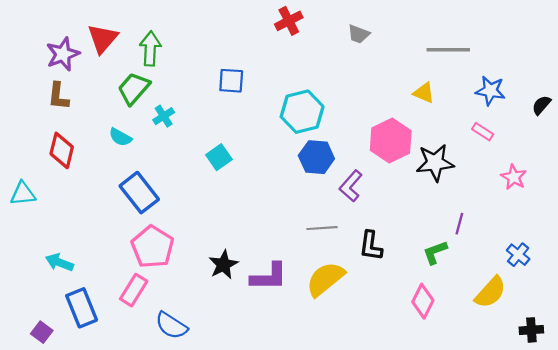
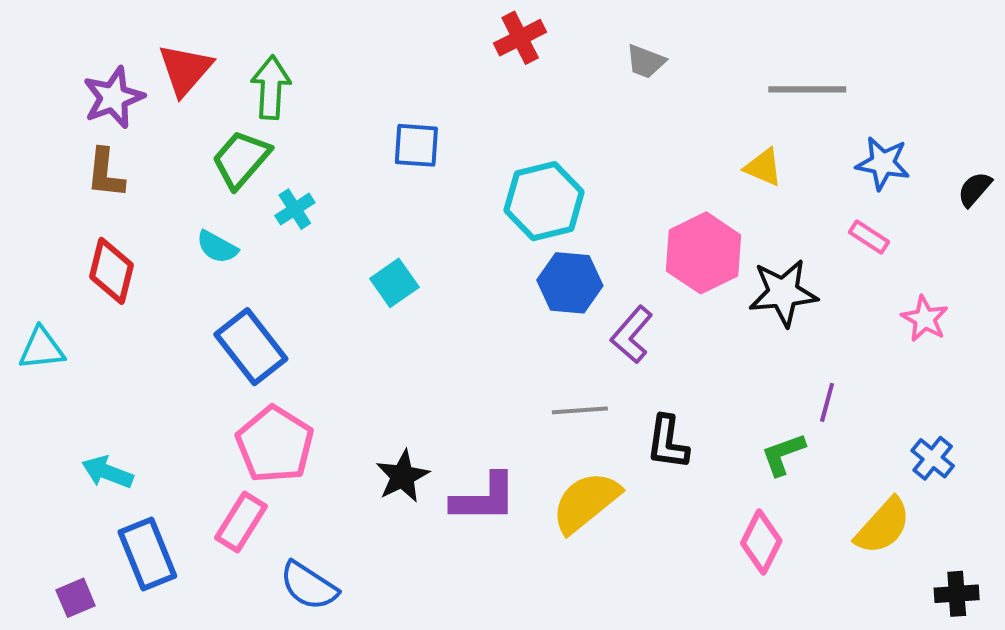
purple square: (42, 332) -> (76, 598), turned 30

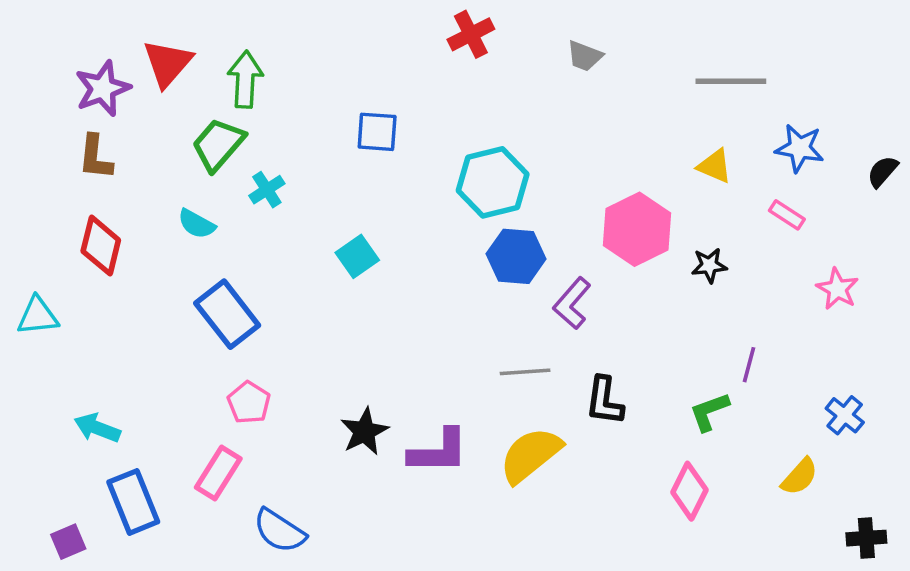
yellow triangle: (763, 167) -> (715, 166), moved
black star: (783, 293) -> (709, 265), size x0.6
pink pentagon: (275, 444) -> (249, 403), size x0.6
yellow semicircle: (883, 526) -> (800, 477), size x0.7

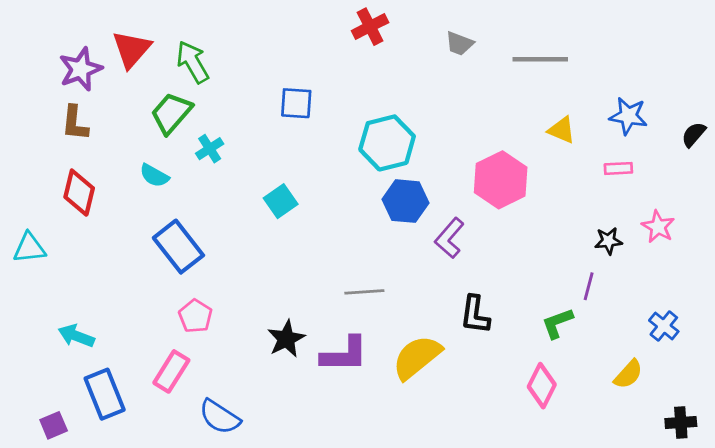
green arrow: (245, 79) -> (193, 62), turned -33
gray line: (731, 81) -> (540, 59), moved
pink rectangle: (787, 215) -> (618, 168), turned -36
black star: (709, 265) -> (608, 241), moved
gray line: (525, 372) -> (364, 292), moved

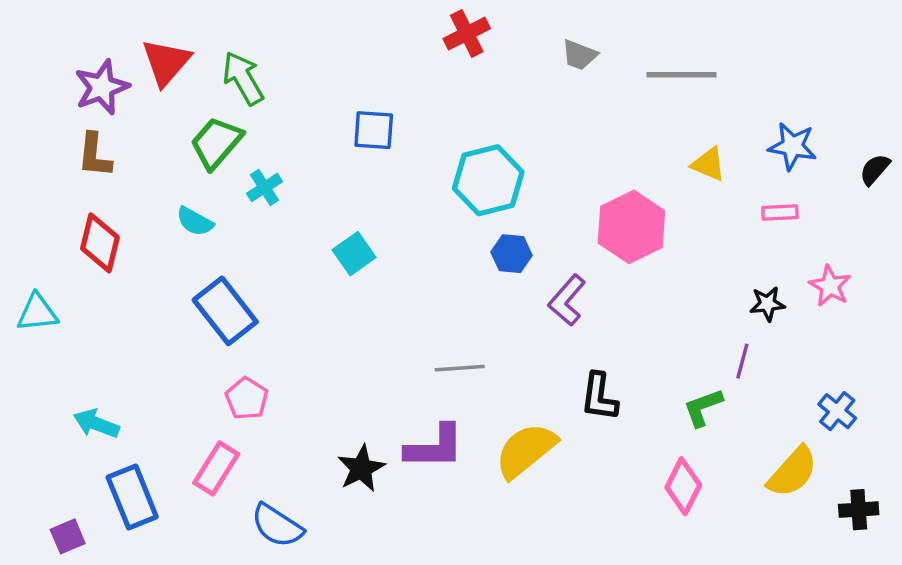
blue hexagon: (405, 201) -> (512, 254), size x0.7
black star: (286, 339) -> (361, 468), moved
yellow semicircle: (628, 374) -> (792, 472), size x1.4
black cross: (681, 423) -> (859, 510), moved

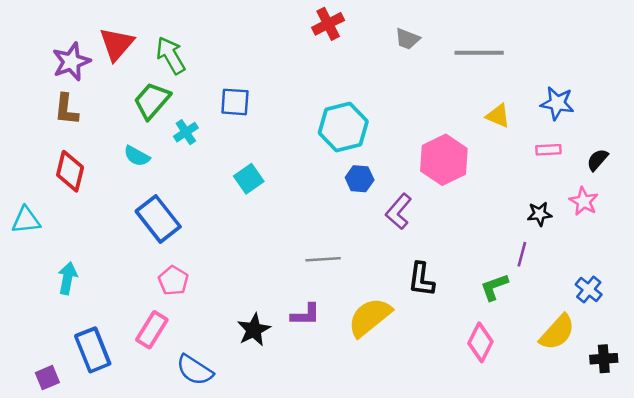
blue square: (374, 130) -> (235, 102), moved
black semicircle: (875, 170) -> (597, 160), moved
cyan arrow: (96, 424) -> (68, 278), moved, turned 80
purple L-shape: (435, 447) -> (305, 315), size x0.7

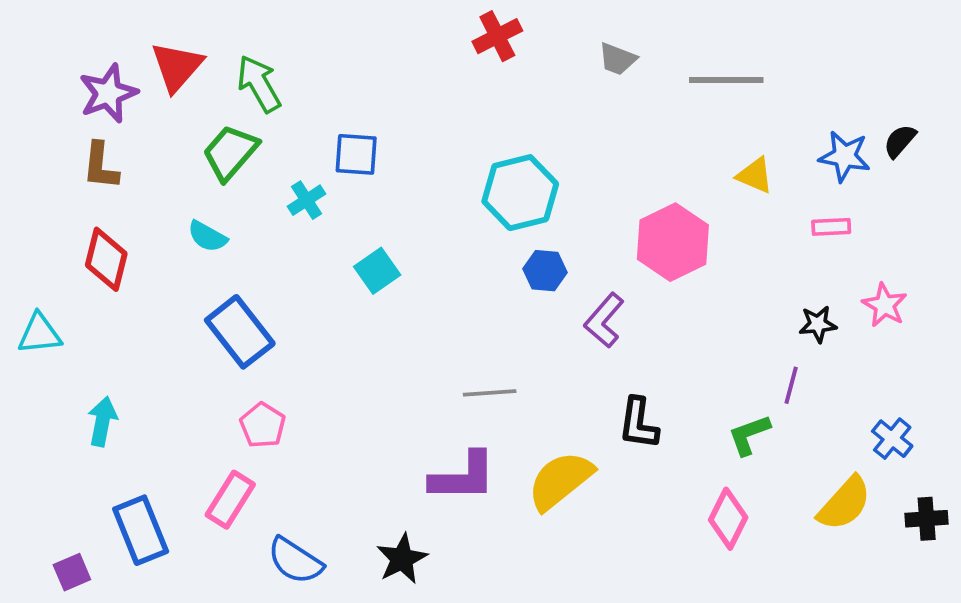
cyan cross: (186, 132) -> (307, 200), moved
black semicircle: (597, 160) -> (900, 141), moved
purple L-shape: (305, 315) -> (463, 477), size x1.5
black star: (254, 330) -> (402, 559), moved
black cross: (604, 359) -> (927, 519), moved

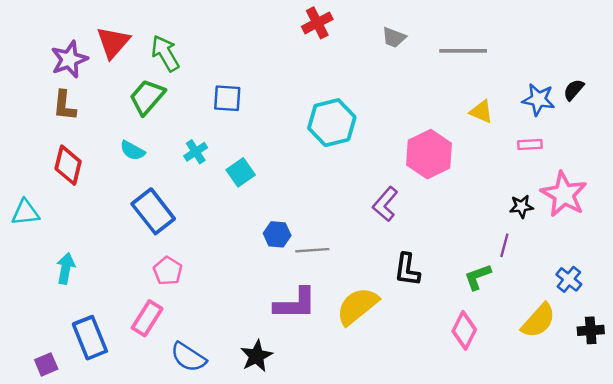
cyan cross: (307, 200) -> (196, 152), moved
blue hexagon: (545, 271) -> (277, 234), moved
pink star: (885, 305) -> (564, 194), size x1.6

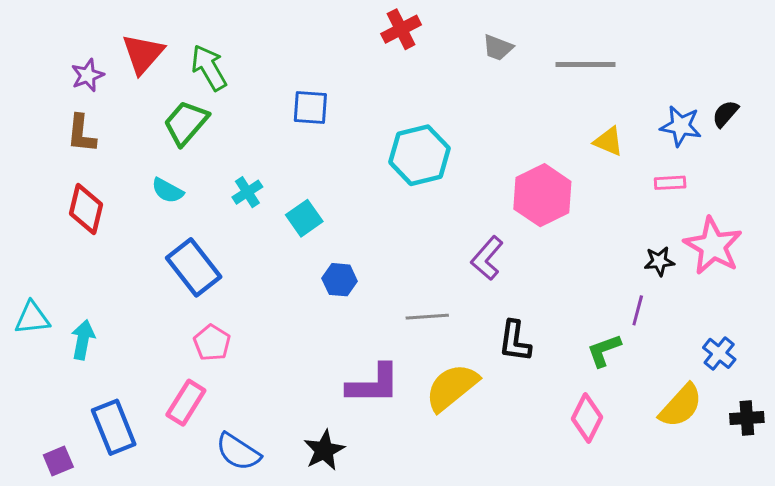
purple star: (69, 59) -> (88, 75), size x0.7
blue square: (227, 98) -> (310, 108), moved
cyan triangle: (26, 213) -> (32, 318), moved
blue hexagon: (277, 234) -> (340, 280), moved
gray line: (312, 250) -> (427, 317), moved

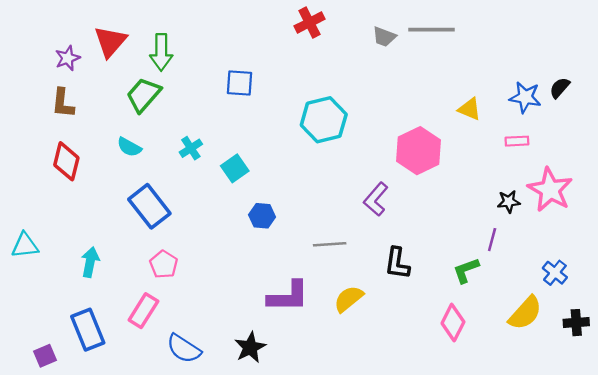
gray line: (585, 65) -> (432, 30), moved
green arrow: (209, 68) -> (161, 52), turned -150
cyan arrow: (83, 340) -> (90, 262), moved
yellow semicircle: (452, 387) -> (349, 299), size x0.7

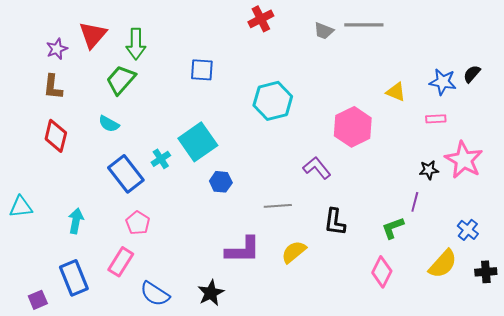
cyan cross: (191, 148) -> (161, 159), moved
cyan square: (235, 168) -> (198, 142), size x1.6
purple L-shape: (376, 199) -> (317, 168), turned 100

